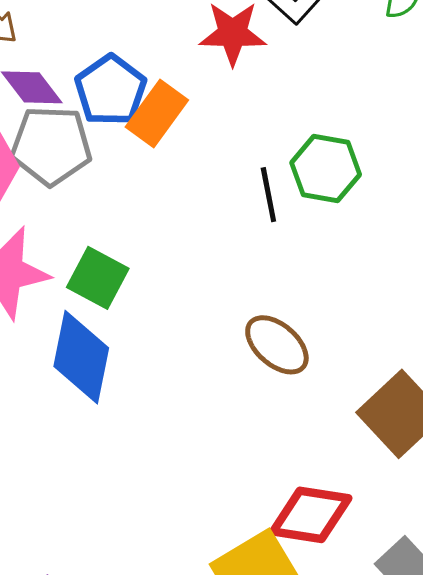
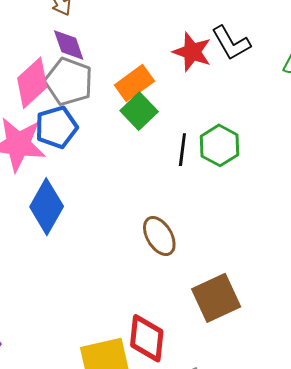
blue pentagon: (111, 90) -> (56, 127), moved
green square: (98, 278) -> (139, 111), moved
red diamond: (311, 515) -> (147, 338), turned 69

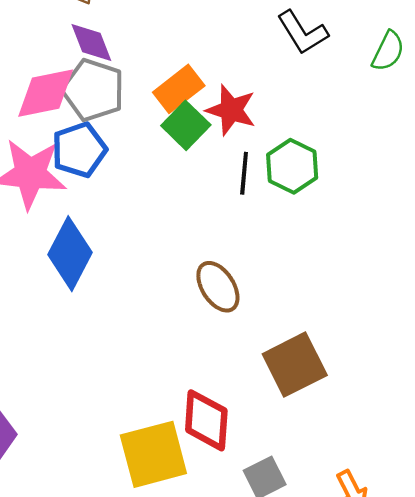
red star: (192, 52) -> (231, 110), moved
pink diamond: (32, 83) -> (46, 93), turned 33

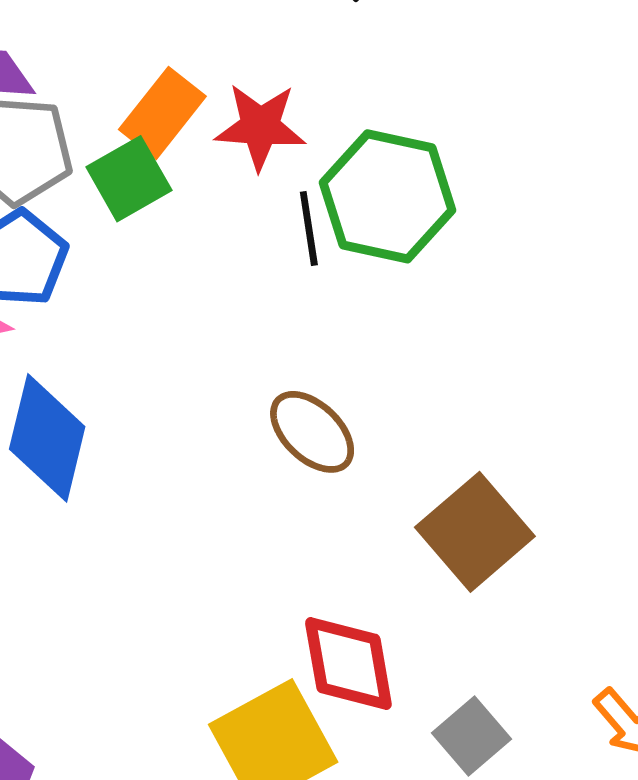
green square: (186, 125) -> (129, 179), moved, turned 30
green hexagon: (292, 166) -> (387, 196), size x1.4

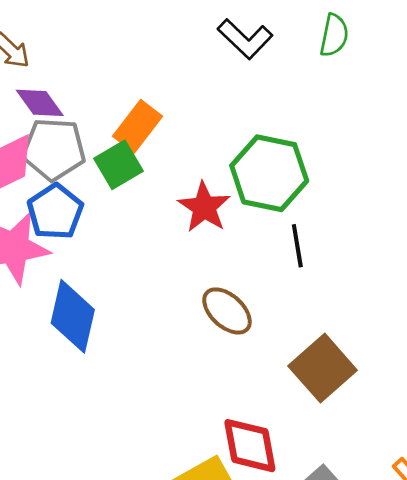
red star: (260, 127) -> (204, 207), moved, turned 30
black line: (309, 229) -> (297, 246), moved

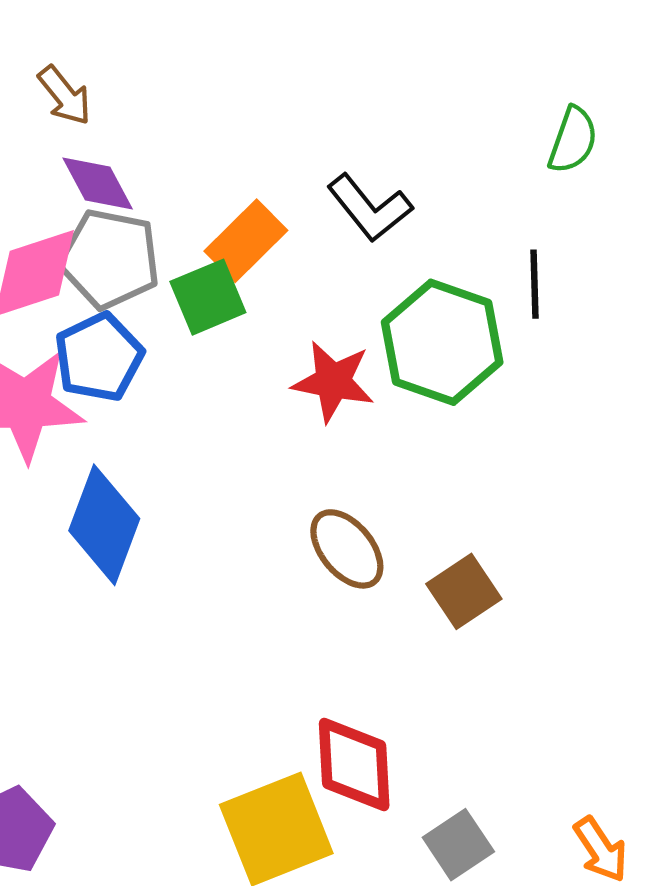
black L-shape: (245, 39) -> (370, 208), moved
red star: (204, 207) -> (333, 381), turned -30
black line: (297, 246) -> (535, 284), moved
brown square: (323, 368) -> (464, 591), moved, size x0.7

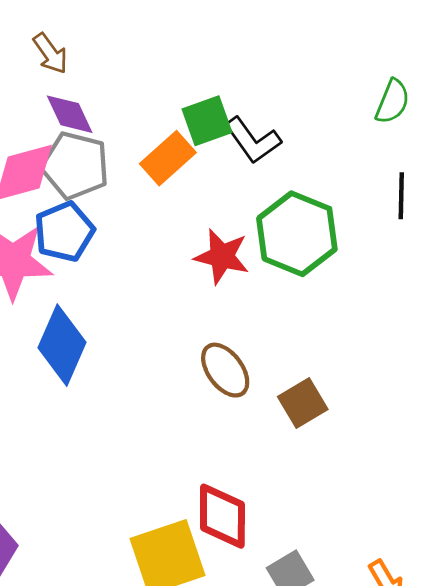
black line: (535, 284) -> (401, 196), moved
green square: (208, 297) -> (207, 121), moved

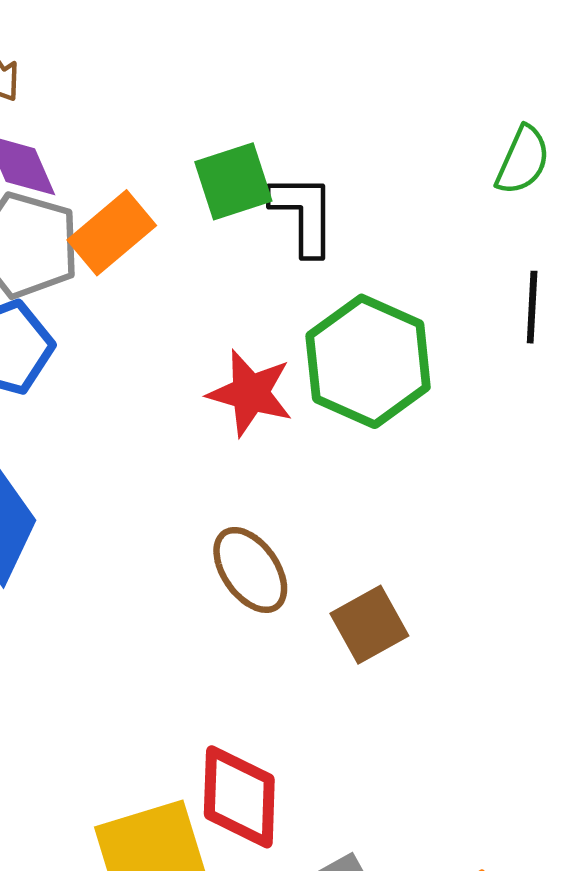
black L-shape: (253, 140) -> (304, 214), turned -146
orange rectangle: (168, 158) -> (112, 233), moved

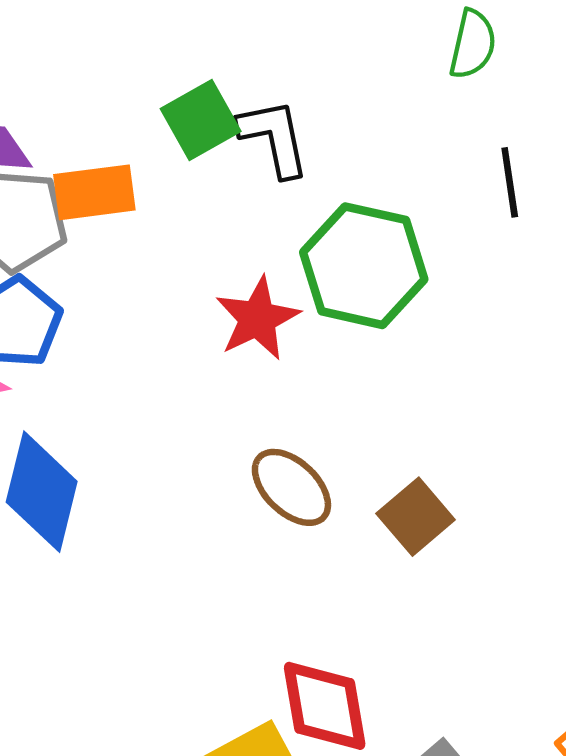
orange rectangle: (112, 233) -> (94, 192), turned 44
red star: (250, 393) -> (257, 319), turned -30

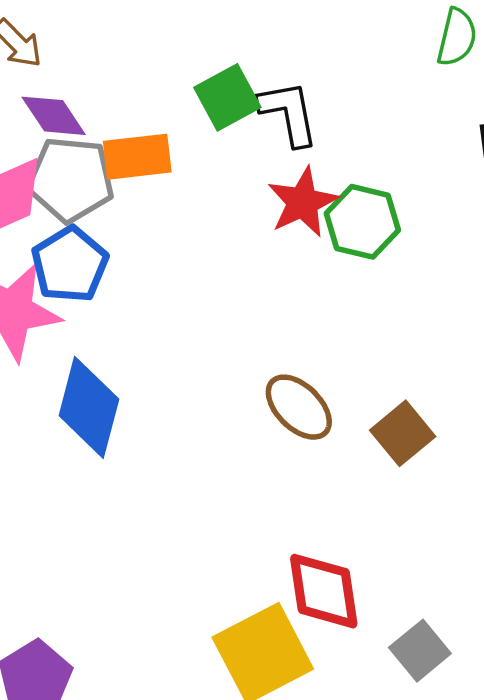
green hexagon: (364, 266) -> (362, 222), size x0.7
red star: (257, 319) -> (303, 202), moved

